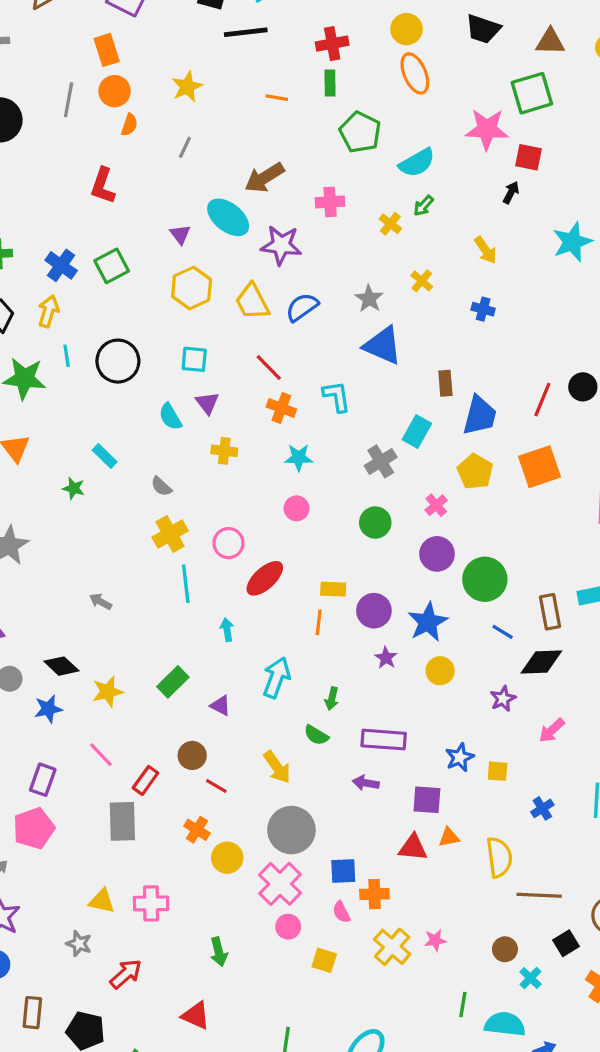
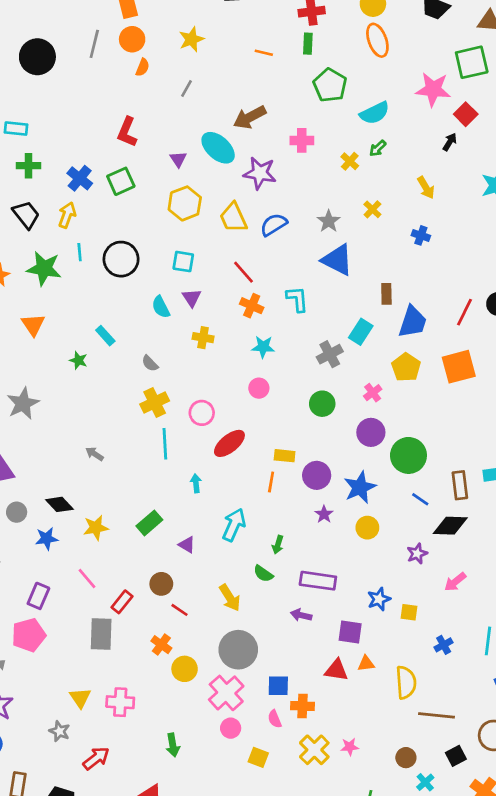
red square: (529, 157) -> (466, 114), turned 30
red L-shape: (103, 186) -> (127, 132), moved
yellow triangle: (102, 901) -> (80, 698), turned 40

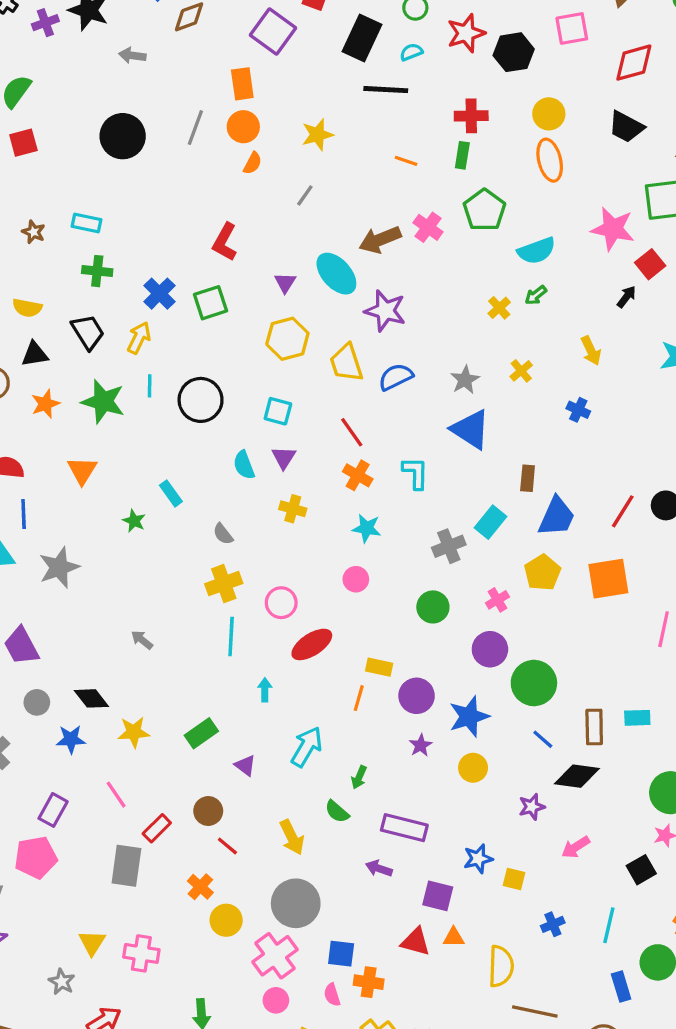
pink cross: (302, 140) -> (428, 227), moved, turned 30

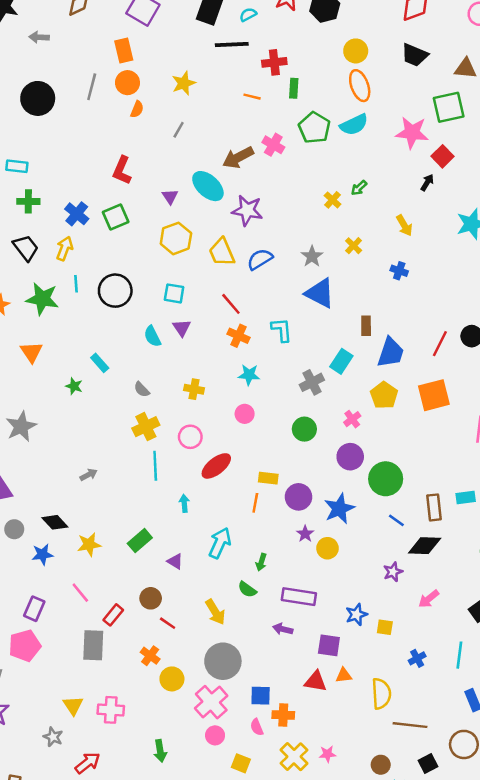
red cross: (471, 116) -> (274, 62), moved
cyan semicircle: (537, 251) -> (354, 125), moved
yellow cross: (293, 509) -> (194, 389), moved
gray arrow: (142, 640) -> (89, 475), turned 119
yellow circle: (473, 768) -> (327, 548), moved

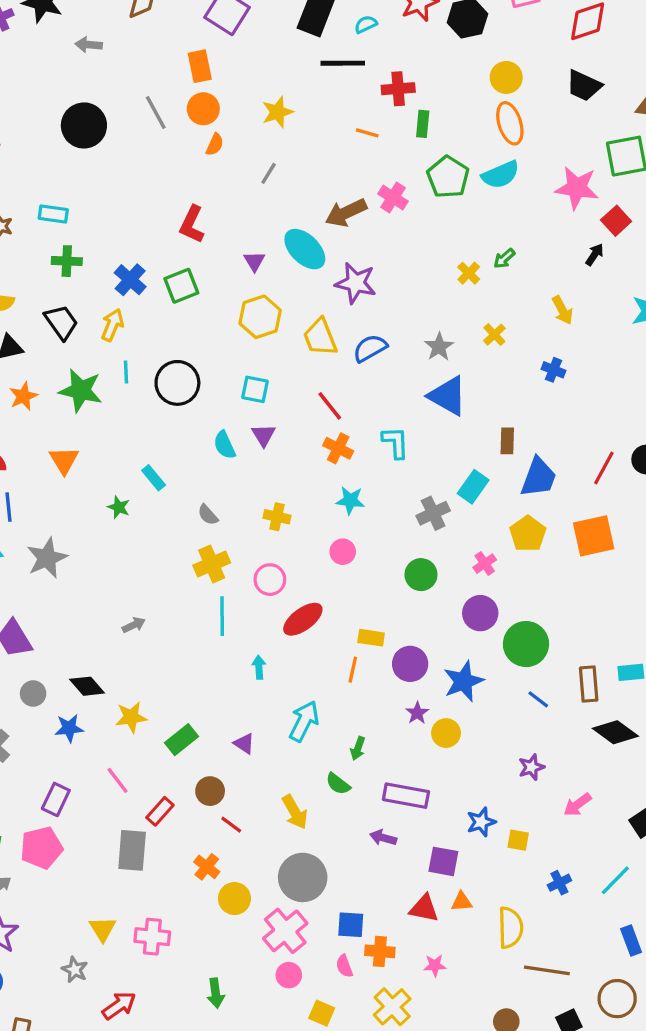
gray line: (92, 87) -> (156, 112), turned -45
green rectangle: (140, 541) -> (181, 740), moved
black diamond: (425, 546) -> (615, 732), moved, turned 32
cyan line: (459, 655) -> (615, 880), turned 35
pink star: (327, 754) -> (435, 965), moved

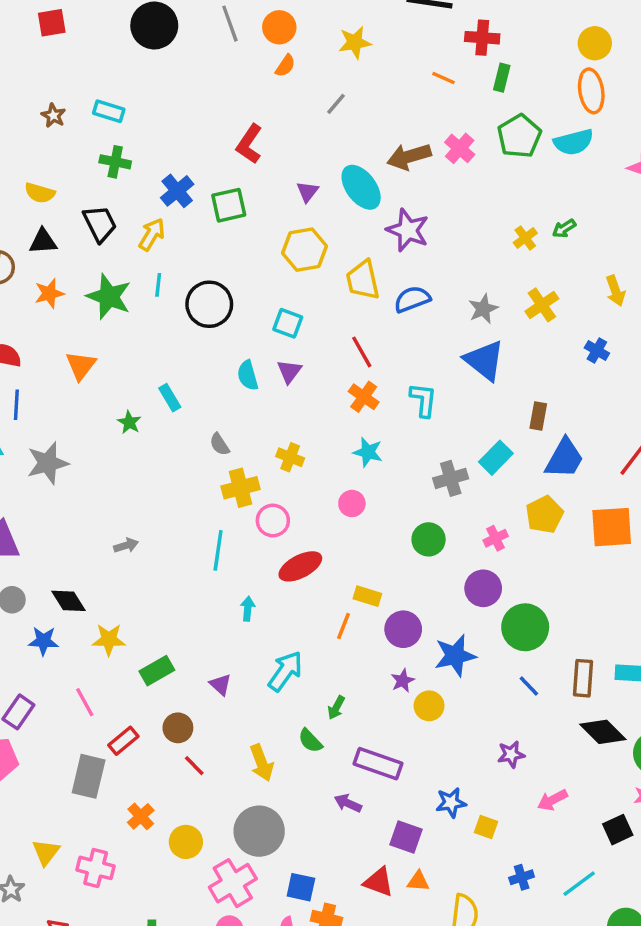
yellow cross: (494, 335) -> (542, 305), size x1.4
yellow cross: (212, 564) -> (240, 488), moved
orange cross: (207, 867) -> (141, 816), moved

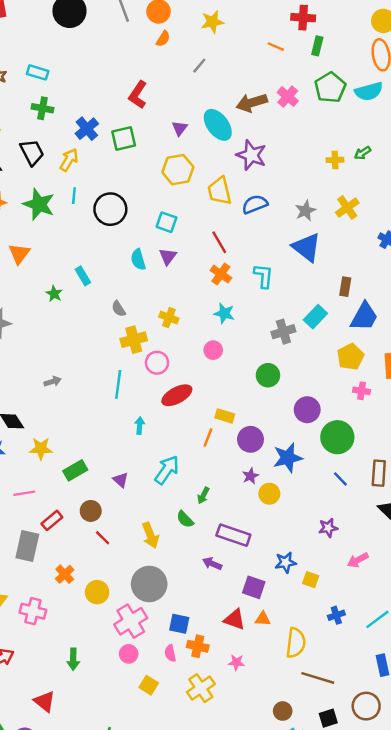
yellow cross: (525, 238) -> (335, 160), turned 35
pink cross: (496, 538) -> (362, 391), moved, turned 35
pink line: (85, 702) -> (24, 493), turned -70

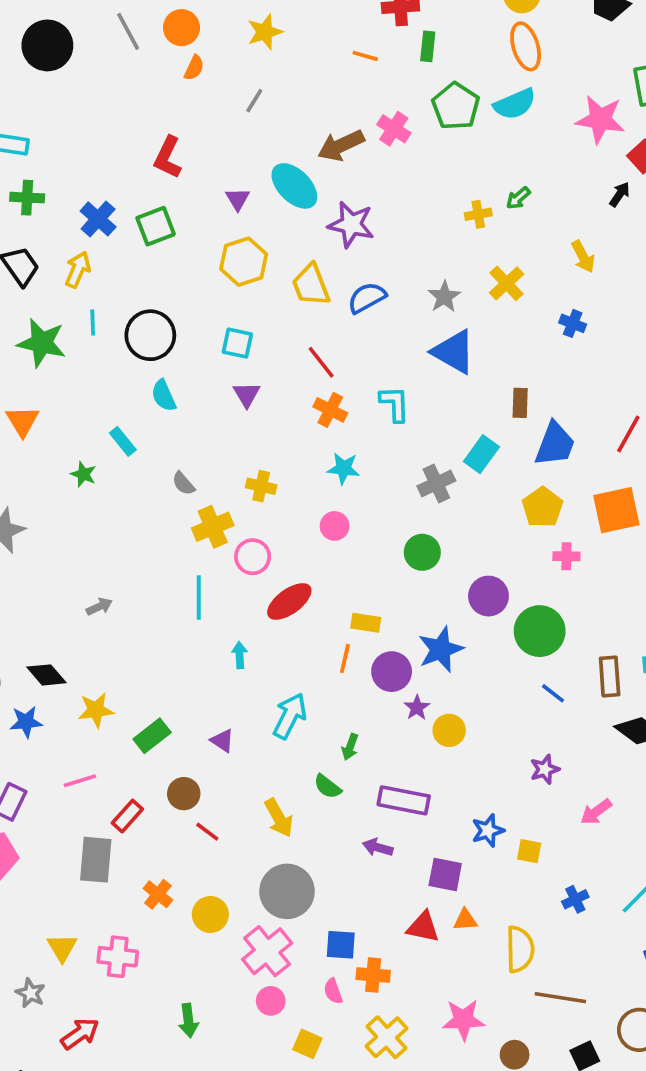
cyan semicircle: (138, 260) -> (164, 396), moved
purple circle: (250, 439) -> (392, 672), moved
blue star: (288, 458) -> (441, 649), moved
pink star: (236, 662) -> (463, 1020), moved, size x1.6

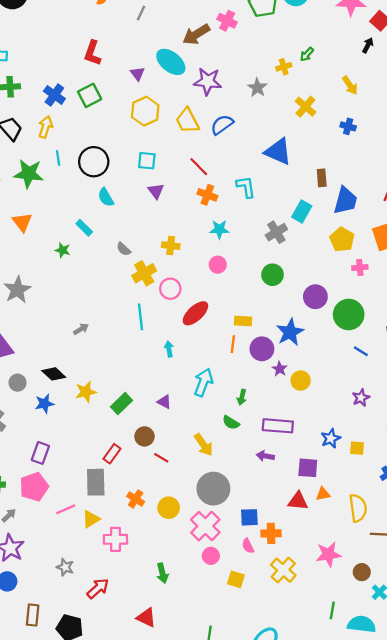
gray star: (444, 297) -> (257, 88), moved
pink line: (80, 781) -> (66, 509), moved
yellow triangle: (62, 948) -> (91, 519), moved, turned 36

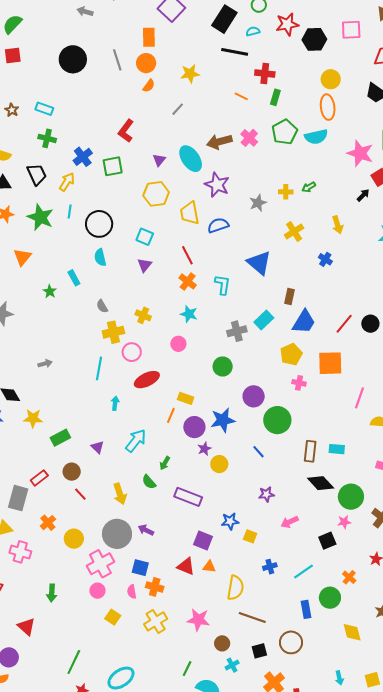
blue line: (361, 351) -> (259, 452), moved
purple arrow: (265, 456) -> (146, 530), moved

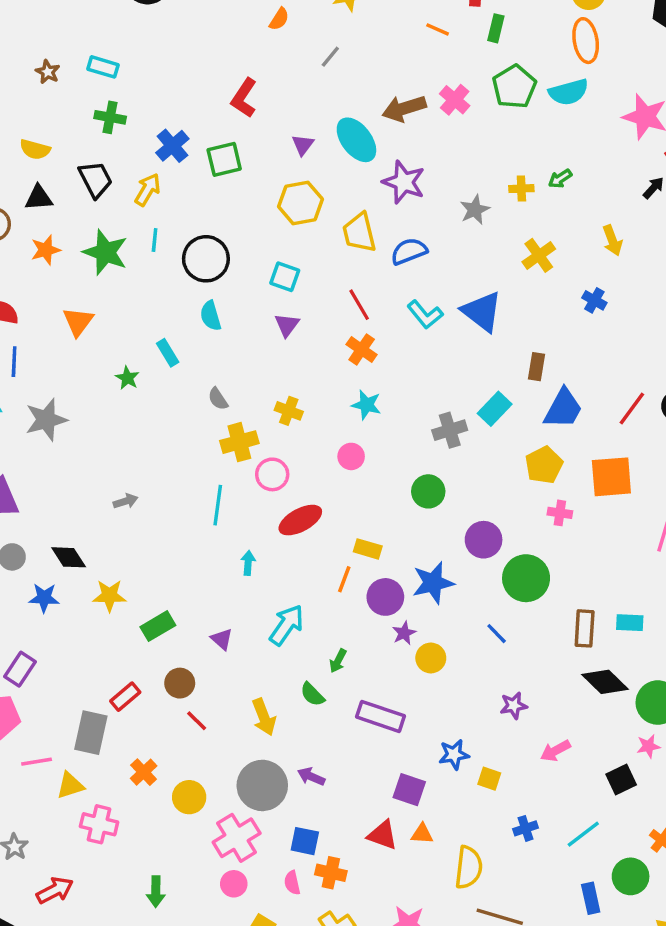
cyan L-shape: (223, 285) -> (425, 315), moved, turned 135

